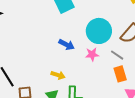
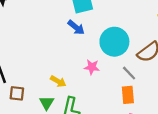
blue arrow: (67, 45) -> (76, 27), moved
pink star: (92, 54) -> (92, 67), moved

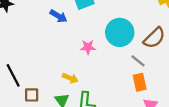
blue arrow: (76, 27) -> (59, 16), moved
pink star: (92, 67) -> (88, 47), moved

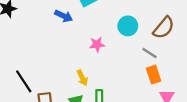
cyan circle: (120, 32) -> (128, 26), size x0.7
yellow arrow: (70, 78) -> (82, 78), turned 48

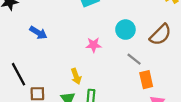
blue arrow: (64, 16) -> (38, 33), moved
gray line: (150, 53) -> (134, 59), moved

